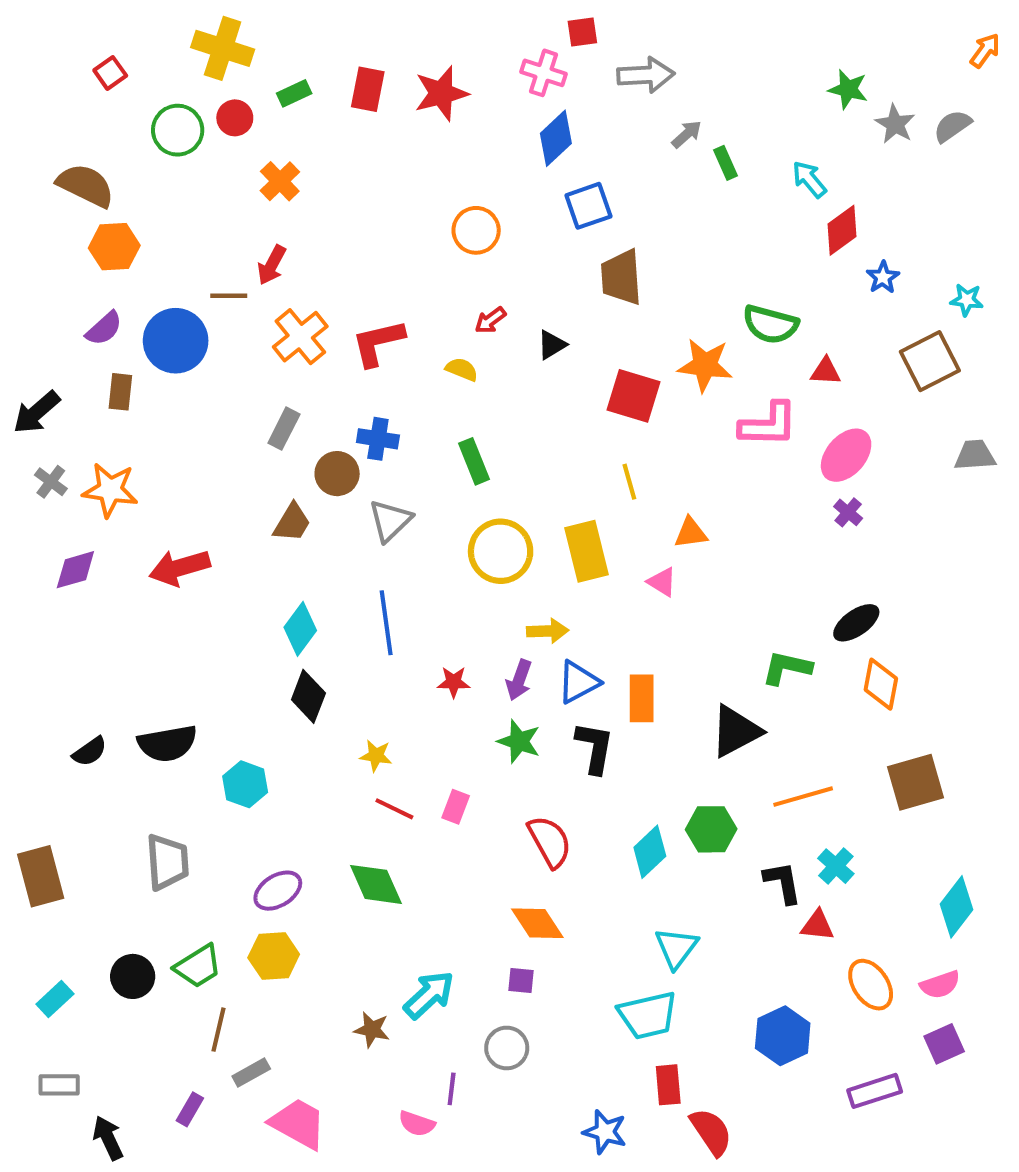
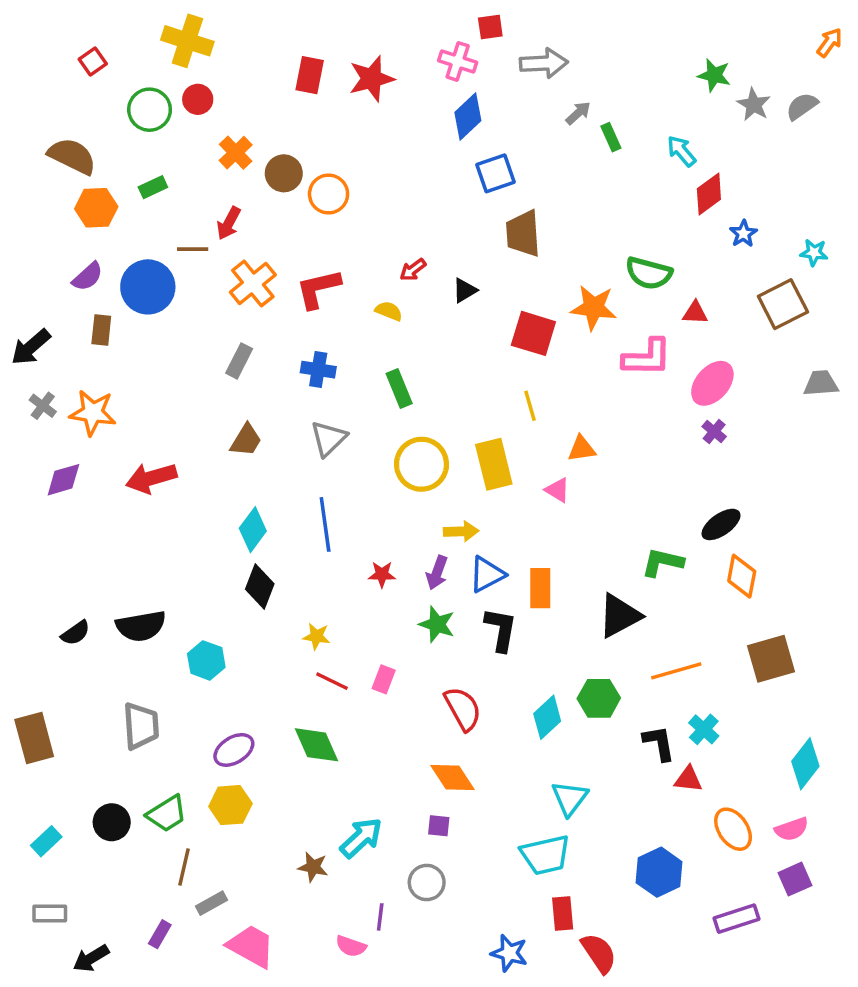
green rectangle: (294, 93) -> (153, 187), moved
orange circle: (476, 230) -> (329, 194), moved
brown circle: (337, 474) -> (284, 173), moved
black arrow: (108, 1138) -> (91, 958), turned -96

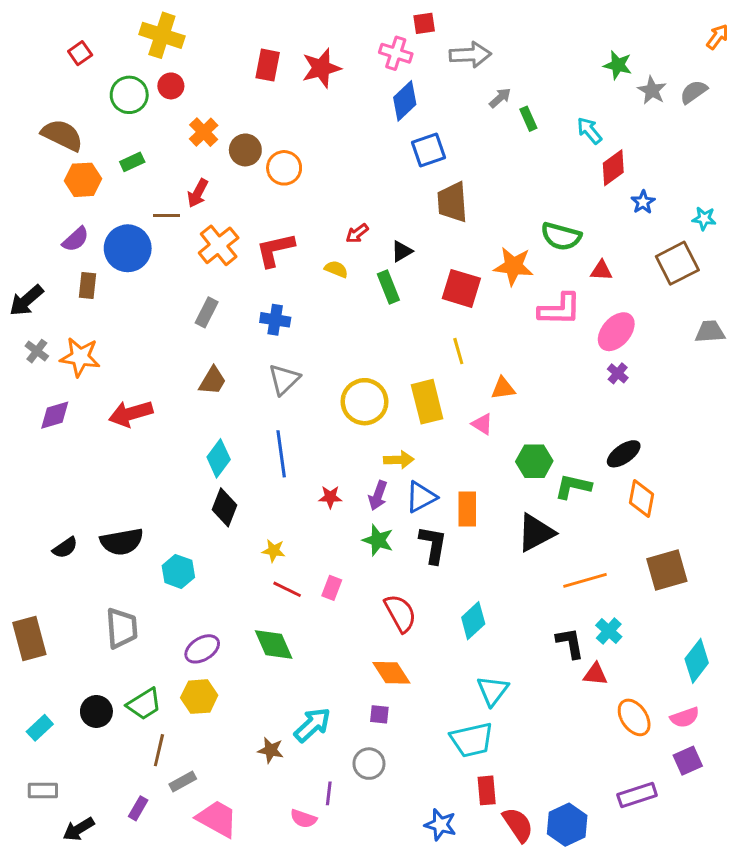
green rectangle: (399, 389) -> (388, 287), moved
green hexagon: (599, 698) -> (534, 461), moved
blue hexagon: (659, 872) -> (567, 825), moved

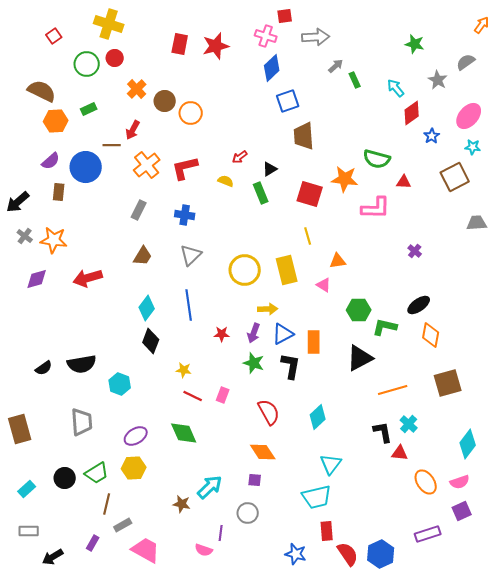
gray star: (652, 90) -> (438, 80), moved
pink ellipse: (616, 332) -> (469, 116), moved

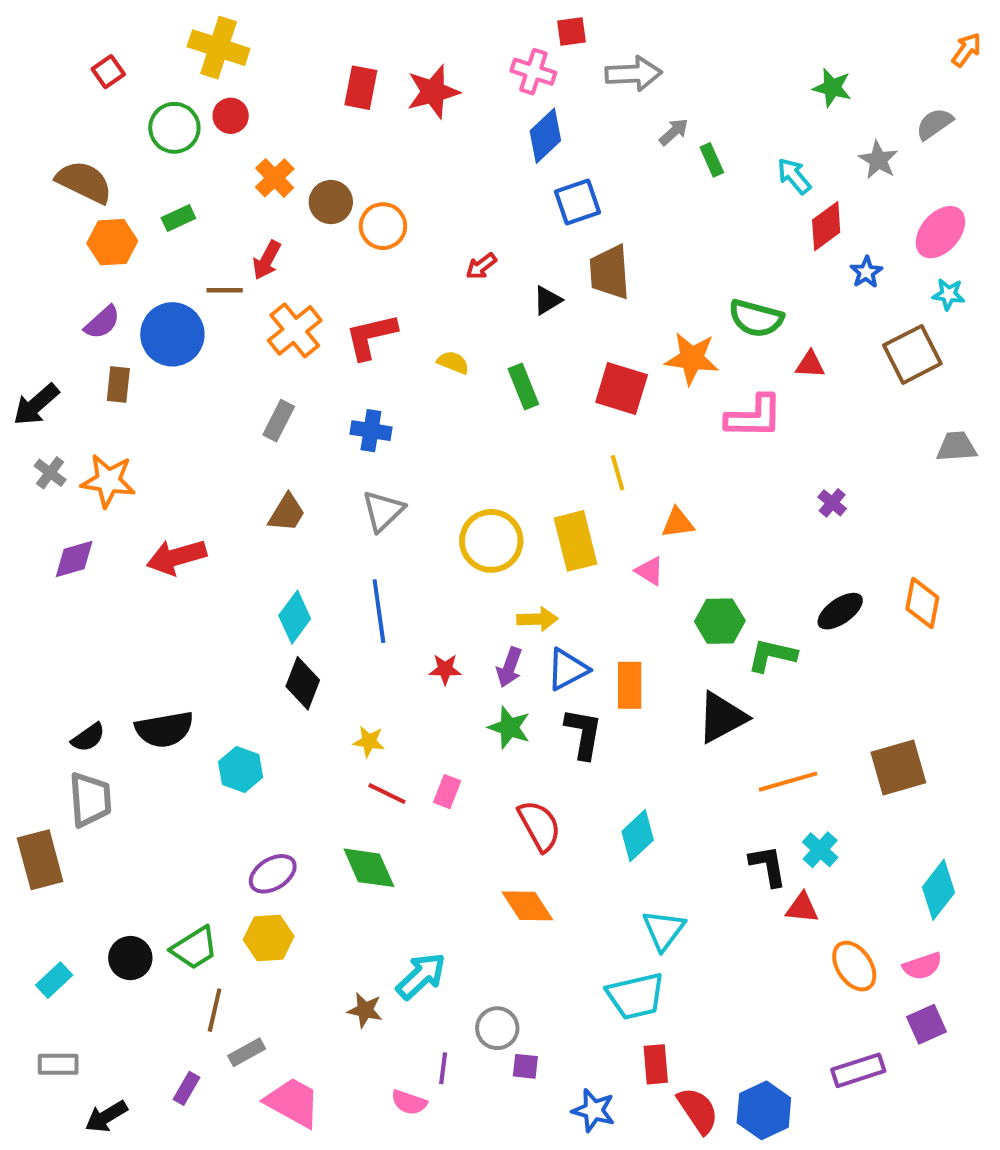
red arrow: (240, 157) -> (481, 266), moved
black triangle: (270, 169) -> (547, 300), moved
orange diamond: (431, 335) -> (922, 603), moved
gray trapezoid: (82, 422) -> (90, 800), moved
purple square: (255, 480) -> (525, 1066), moved

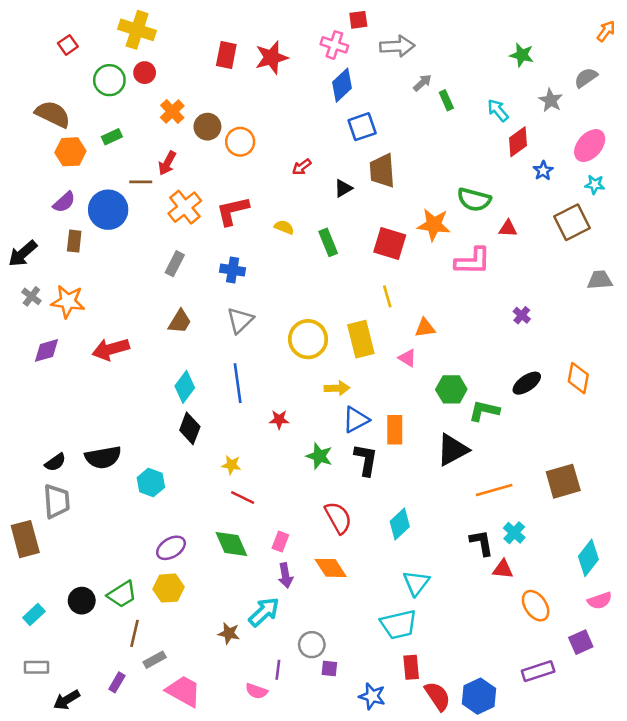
purple arrow: (509, 667) -> (285, 575), moved, turned -30
pink rectangle: (447, 792) -> (280, 542), moved
pink semicircle: (922, 966) -> (600, 601), moved

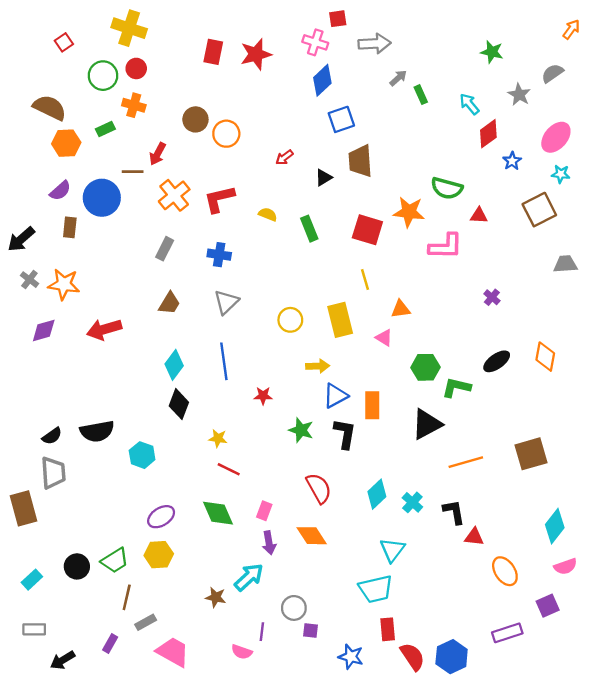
orange cross: (172, 112) -> (134, 105), moved, turned -30
yellow circle: (308, 339) -> (290, 320), size x0.7
cyan cross: (514, 533) -> (412, 502), moved

